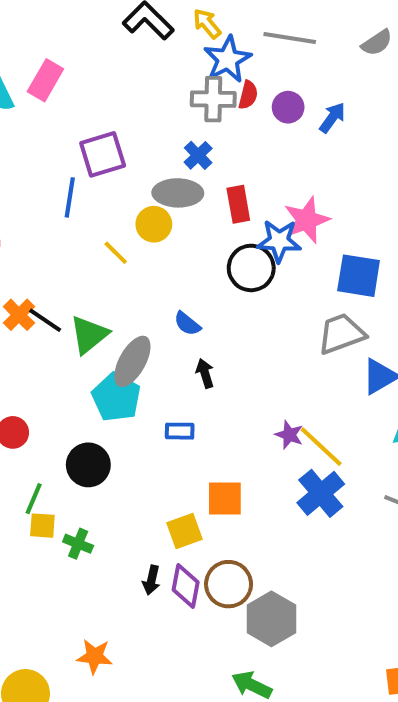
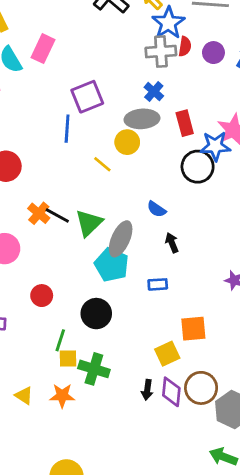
green cross: (78, 544) -> (94, 369), size x1.5
orange star: (95, 656) -> (62, 396), moved

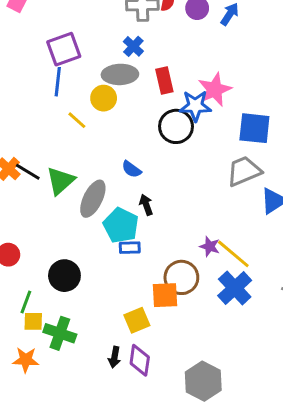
blue line: (67, 129) -> (58, 82), moved
cyan pentagon: (112, 265) -> (121, 225), moved
brown circle: (201, 388) -> (181, 277), moved

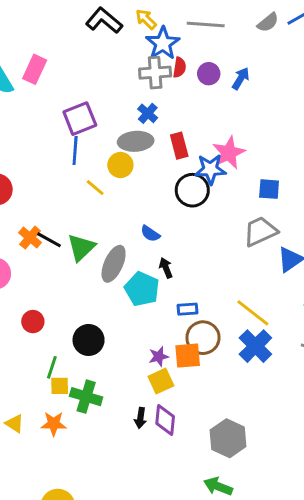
blue square: (254, 128) -> (269, 189), size x0.7
purple star: (210, 246) -> (159, 357), moved, turned -30
blue rectangle: (130, 248) -> (188, 309), moved

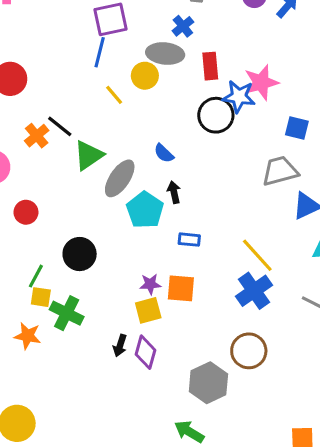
black line: (49, 240) -> (60, 126), moved
red circle: (33, 322) -> (26, 212), moved
brown circle: (203, 338) -> (249, 351), moved

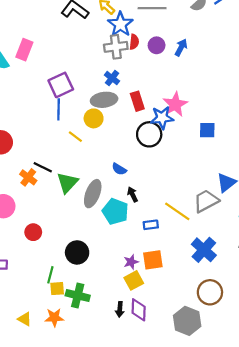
gray trapezoid: (280, 171) -> (206, 201), moved
yellow line: (257, 255) -> (177, 211), moved

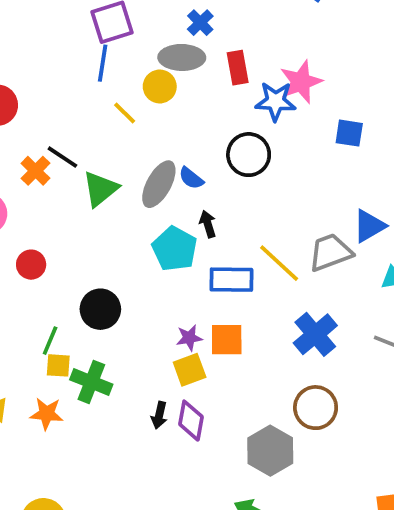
black circle: (149, 134) -> (249, 155), moved
gray ellipse: (93, 194) -> (159, 184), moved
blue rectangle: (151, 225) -> (231, 280), size x1.6

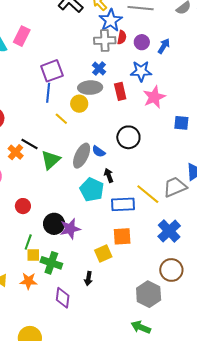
blue star: (276, 101) -> (141, 71), moved
red circle: (31, 265) -> (23, 206), moved
purple star: (189, 338) -> (70, 229), moved, size x1.5
purple diamond: (191, 421) -> (63, 298), moved

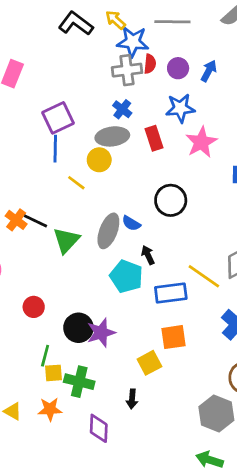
blue star: (111, 20) -> (133, 42), turned -30
orange cross: (16, 152) -> (16, 220), moved

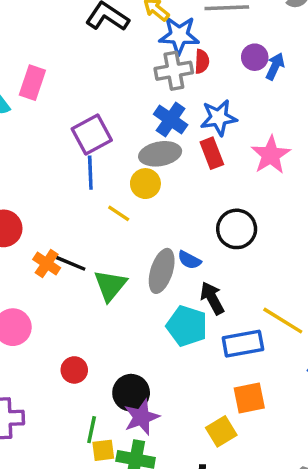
purple circle: (178, 68) -> (255, 57), moved
blue star: (180, 108) -> (219, 118), moved
blue cross: (122, 109) -> (171, 119), size x1.4
black arrow: (148, 255) -> (212, 298), size x1.4
purple star: (101, 333) -> (142, 417), moved

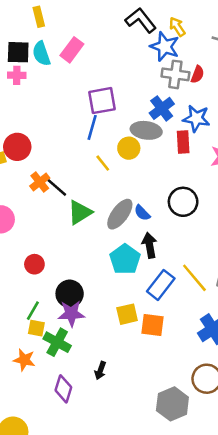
blue star: (179, 35) -> (165, 47), moved
blue rectangle: (243, 344) -> (161, 285), turned -60
yellow square: (221, 431) -> (127, 314), moved

